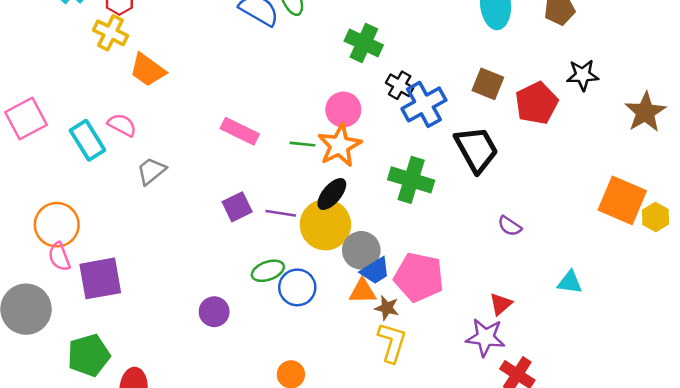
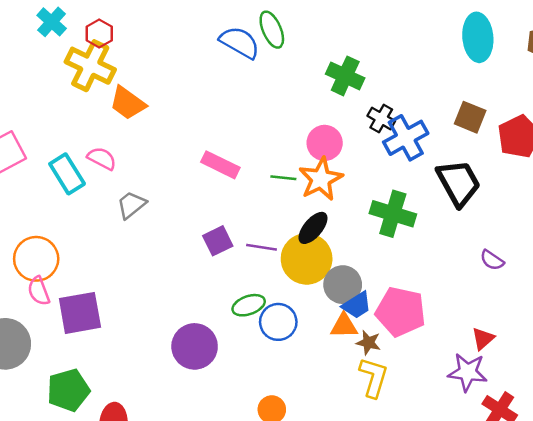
yellow cross: (110, 33) -> (90, 66), size x1.4
purple circle: (214, 312) -> (195, 346), size x1.5

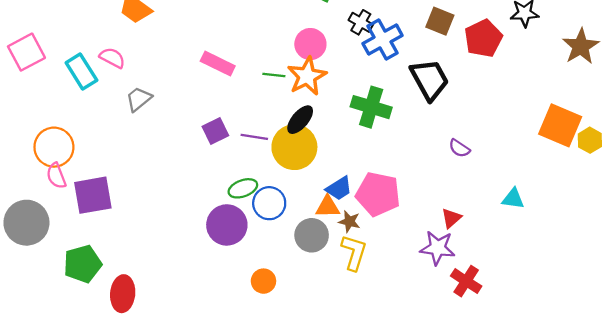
gray circle: (343, 285) -> (312, 235), moved
purple circle: (195, 346) -> (227, 225), moved

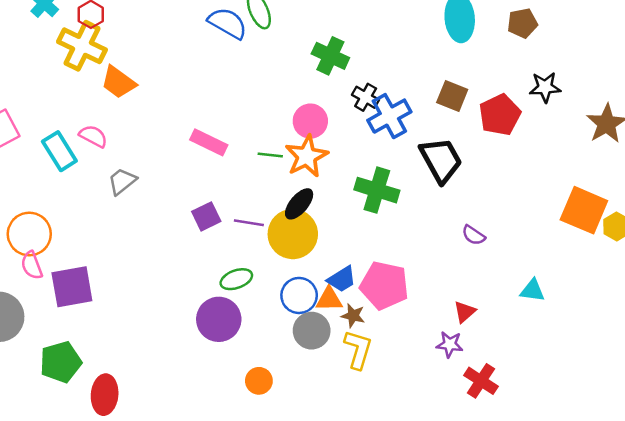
blue circle: (269, 203) -> (299, 295), moved
purple star: (438, 248) -> (450, 344), size x0.7

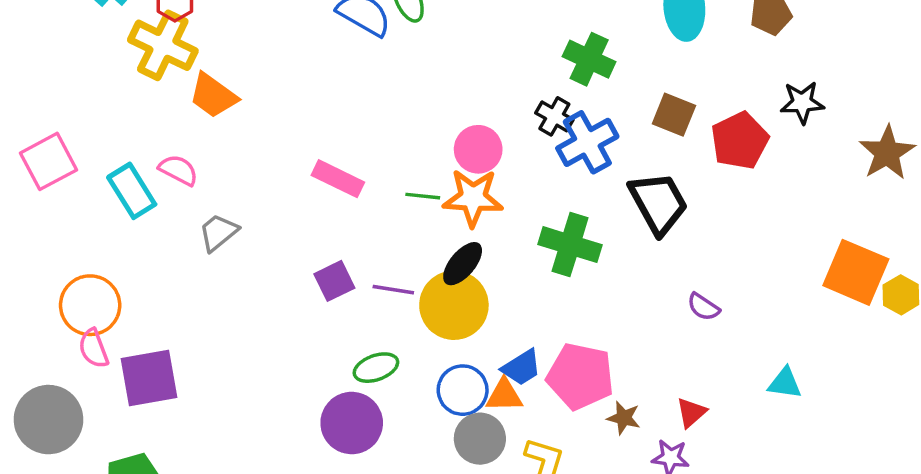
green cross: (330, 56) -> (589, 59), moved
orange star: (307, 156) -> (473, 198), turned 30
brown star: (353, 316) -> (624, 418), moved

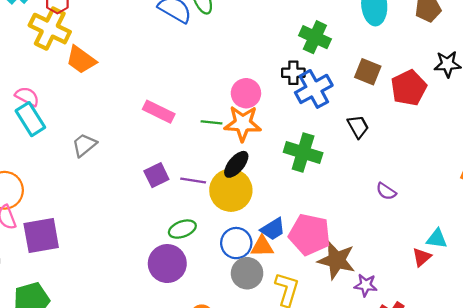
black cross: (554, 116) -> (293, 73), turned -30
pink semicircle: (178, 170) -> (27, 96), moved
black trapezoid: (658, 203) -> (358, 127), size x0.6
red triangle: (691, 413) -> (422, 257), moved
brown star: (624, 418) -> (336, 260), size x1.8

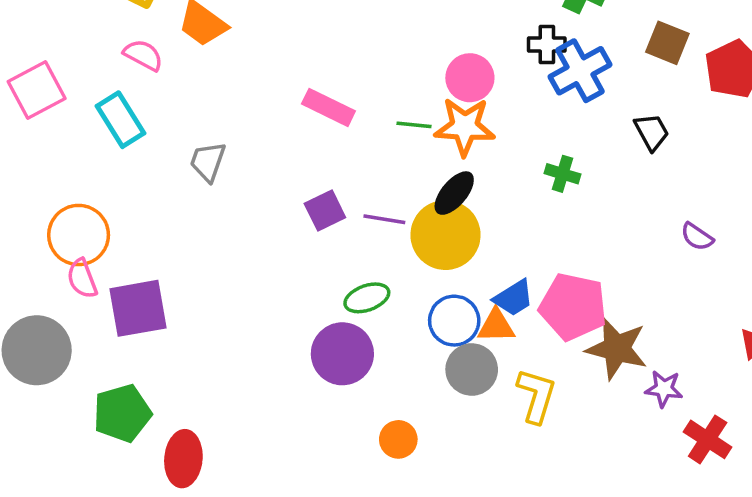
pink semicircle: (27, 96) -> (143, 55), moved
gray trapezoid: (84, 145) -> (208, 162), turned -32
green cross: (303, 153) -> (563, 174), size x0.6

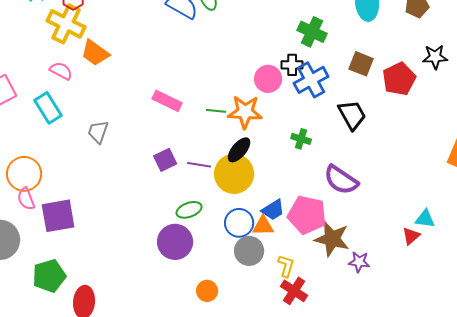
pink circle: (470, 78) -> (268, 79), moved
black trapezoid: (652, 132) -> (352, 115), size x1.4
purple semicircle: (697, 237) -> (341, 180), moved, size x1.8
yellow L-shape: (536, 396) -> (286, 266), size x0.7
red cross: (708, 439) -> (294, 291), moved

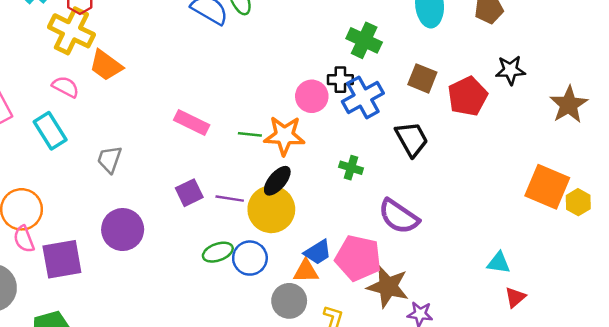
blue circle: (239, 223) -> (250, 258), moved
red triangle: (411, 236) -> (515, 297), moved
purple circle: (175, 242) -> (123, 230), moved

